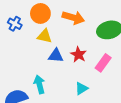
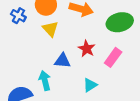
yellow triangle: (45, 36) -> (50, 29), turned 35
blue triangle: (56, 56) -> (62, 61), moved

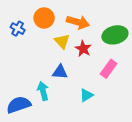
yellow triangle: (50, 29) -> (62, 41), moved
red star: (87, 49) -> (83, 49), moved

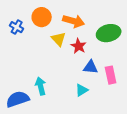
pink rectangle: (109, 69) -> (111, 75), moved, turned -48
blue triangle: (60, 72) -> (91, 67), moved

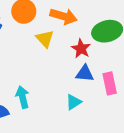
red star: (79, 46) -> (81, 49), moved

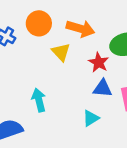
cyan arrow: (23, 97) -> (39, 100), moved

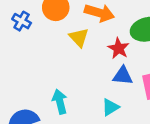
cyan arrow: (39, 100) -> (60, 102), moved

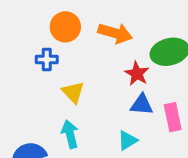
blue cross: (22, 21) -> (47, 60), moved, turned -30
yellow triangle: (79, 37) -> (73, 92), moved

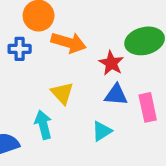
orange arrow: (115, 33) -> (69, 43), moved
yellow triangle: (73, 92) -> (62, 93), moved

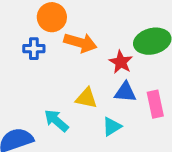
yellow triangle: (62, 93) -> (86, 98), moved, turned -35
cyan arrow: (43, 125) -> (56, 121), turned -35

